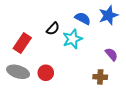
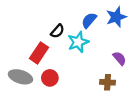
blue semicircle: (83, 18) -> (89, 20), turned -77
red rectangle: (22, 43) -> (39, 53), moved

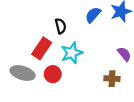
black semicircle: (57, 31) -> (61, 26), turned -56
cyan star: (78, 42) -> (72, 53), moved

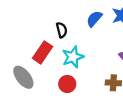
gray ellipse: (23, 73) -> (23, 77), turned 35
red circle: (53, 74) -> (67, 84), moved

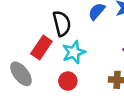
black semicircle: (62, 30) -> (62, 23), size x1.5

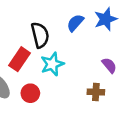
red circle: (68, 81) -> (30, 93), moved

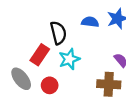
blue semicircle: (75, 23) -> (90, 22), turned 56
brown cross: (96, 92) -> (109, 84), size x1.5

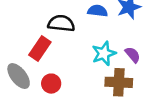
black semicircle: (58, 33) -> (61, 23), turned -70
cyan star: (69, 59) -> (104, 53), moved

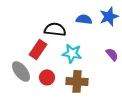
cyan star: (104, 53) -> (72, 53), moved, turned 30
brown cross: (119, 82) -> (77, 81), moved

